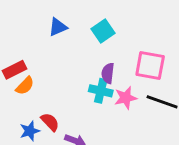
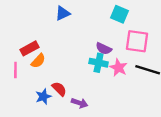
cyan square: (103, 31) -> (120, 14), moved, turned -30
purple semicircle: (108, 73) -> (104, 49), turned -70
pink star: (126, 98) -> (118, 68), turned -30

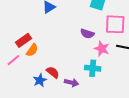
cyan cross: (99, 63) -> (93, 68), moved
pink line: (15, 70) -> (13, 60), turned 56

